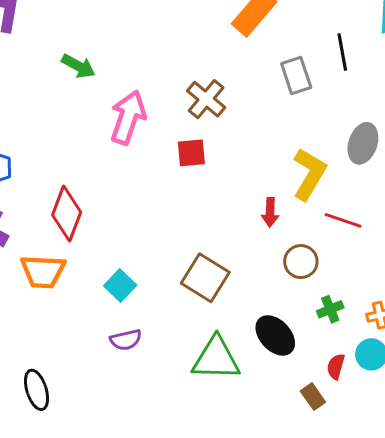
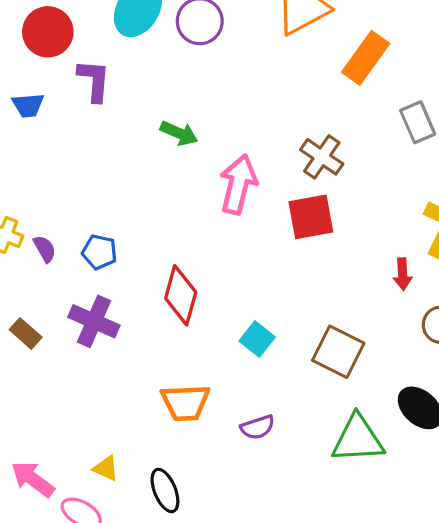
red square: (191, 153) -> (311, 217), size x1.4
orange trapezoid: (43, 271) -> (185, 403), moved
cyan square: (120, 285) -> (257, 339), moved

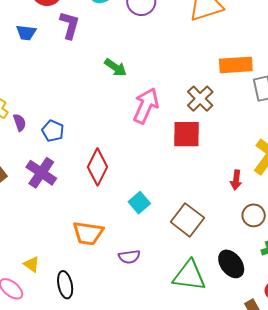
orange rectangle: (366, 58) -> (236, 65), moved, turned 40

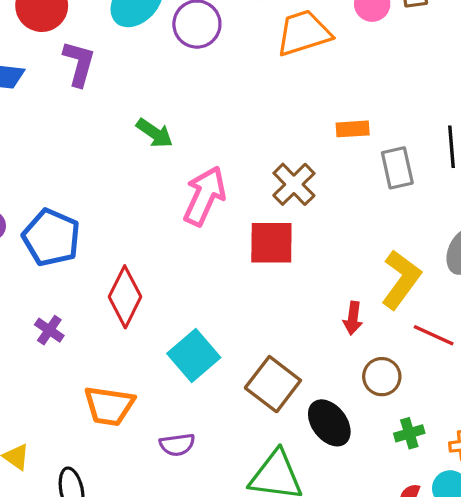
orange rectangle: (236, 65) -> (353, 129), size x0.6
blue pentagon: (53, 131) -> (51, 237), size x1.6
purple cross: (41, 173) -> (49, 330), moved, size x0.6
cyan square: (139, 203) -> (194, 356), size x1.4
black ellipse: (231, 264) -> (329, 423), moved

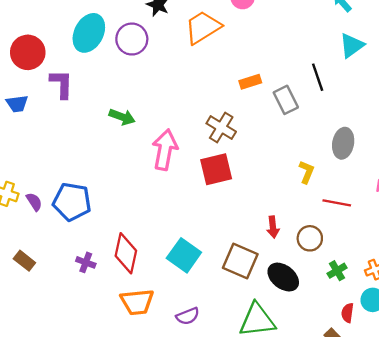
yellow L-shape: (401, 280) -> (306, 172), size x0.6
red diamond: (125, 297) -> (126, 253), moved
red arrow: (353, 318) -> (273, 227), moved

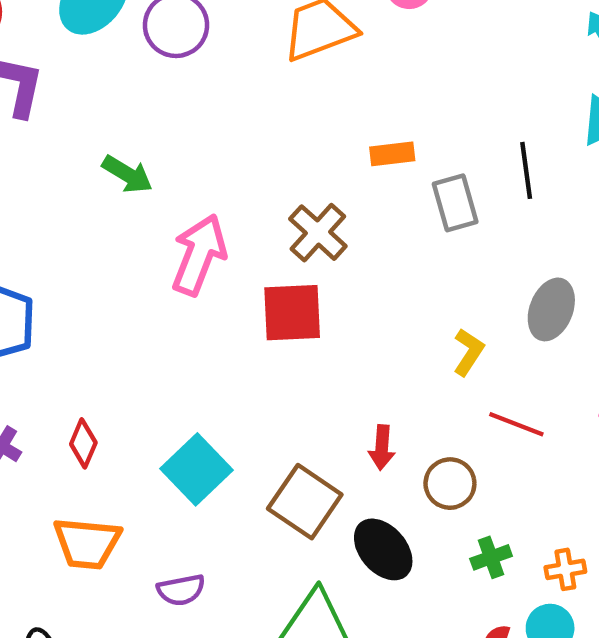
red diamond: (126, 253) -> (83, 443), size x0.6

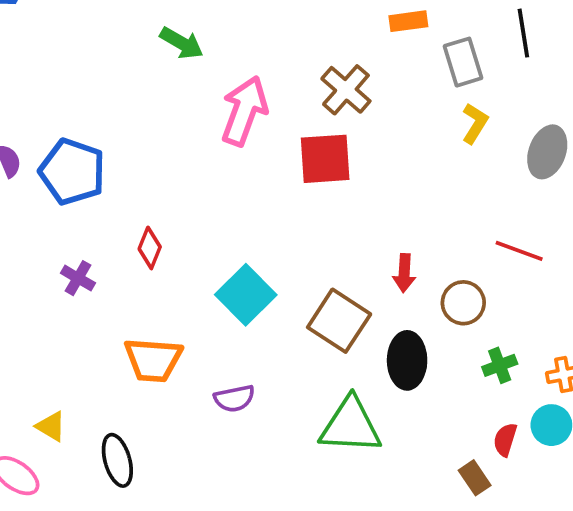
yellow L-shape: (468, 352) -> (475, 123), moved
red diamond: (83, 443) -> (150, 248), moved
black ellipse: (383, 549) -> (407, 360), turned 42

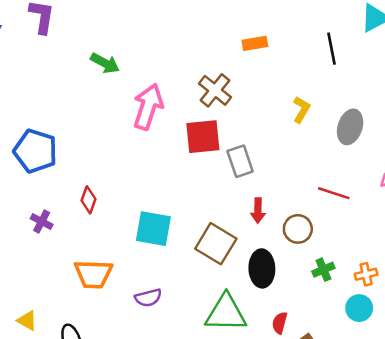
gray rectangle: (463, 62) -> (240, 161), moved
cyan square: (246, 295) -> (153, 229), turned -33
red semicircle: (505, 440) -> (280, 323), moved

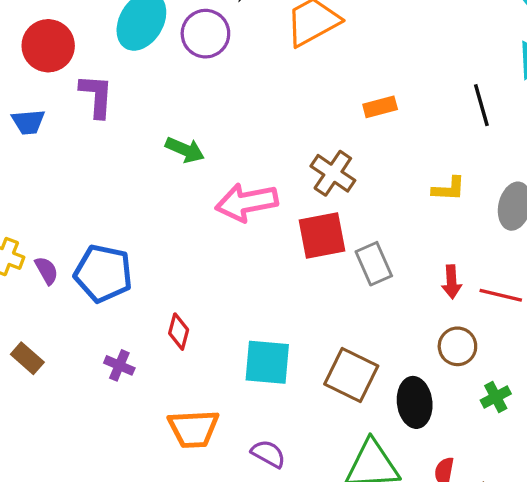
pink arrow: (148, 107) -> (247, 202), turned -114
yellow L-shape: (301, 110) -> (449, 189), turned 68
red arrow: (258, 211) -> (452, 282), moved
purple semicircle: (148, 298) -> (268, 454), turned -132

